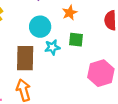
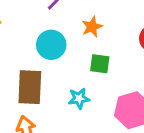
cyan star: (52, 47) -> (79, 98), moved

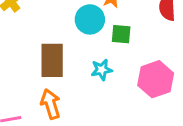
cyan circle: (51, 45) -> (90, 19), moved

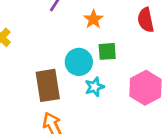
cyan circle: (90, 19) -> (79, 62), moved

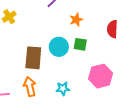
cyan star: (95, 87) -> (63, 89), moved

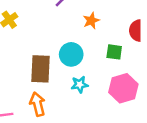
green square: (80, 44) -> (114, 52), moved
cyan star: (63, 89) -> (80, 84), moved

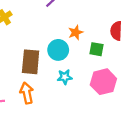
orange star: (91, 21) -> (76, 32), moved

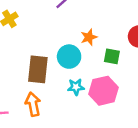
pink hexagon: (103, 82) -> (103, 91), moved

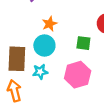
orange star: (89, 37) -> (49, 24), moved
cyan star: (76, 87) -> (40, 72), moved

